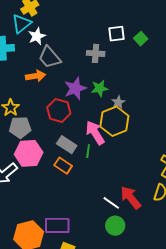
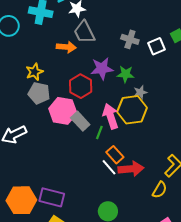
white square: (117, 34) -> (157, 46), moved, turned -30
pink hexagon: (29, 153) -> (63, 111), moved
orange rectangle: (63, 166) -> (115, 155), moved
red arrow: (131, 198) -> (131, 169), moved, turned 110
white line: (111, 203) -> (109, 167), moved

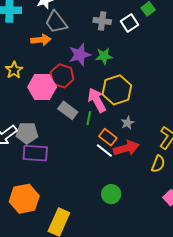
gray star: (140, 92) -> (127, 123), moved
gray pentagon: (39, 93) -> (27, 133), moved
pink hexagon: (63, 111) -> (42, 87), moved
purple rectangle: (52, 197) -> (35, 153), moved

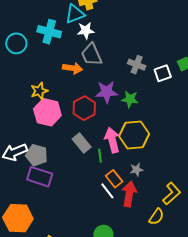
pink hexagon: (42, 87) -> (47, 112), moved
green line: (89, 118) -> (100, 156), turned -32
red arrow: (126, 148) -> (129, 194), turned -80

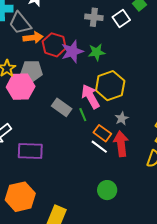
gray trapezoid: (92, 55) -> (20, 23), moved
red hexagon: (84, 108) -> (54, 45), moved
gray pentagon: (37, 155) -> (32, 71), moved

